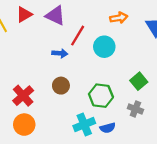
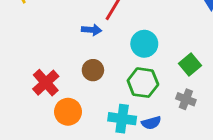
cyan circle: (104, 47) -> (144, 44), moved
orange circle: (24, 125) -> (68, 112), moved
cyan cross: (84, 125) -> (122, 119), turned 30

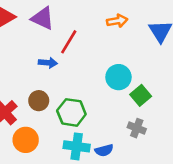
cyan circle: (144, 44) -> (118, 77), moved
brown circle: (93, 70) -> (39, 101), moved
green hexagon: (143, 83) -> (71, 112), moved

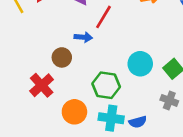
cyan circle: (118, 77) -> (140, 64), moved
brown circle: (39, 101) -> (62, 57), moved
orange circle: (26, 140) -> (74, 112), moved

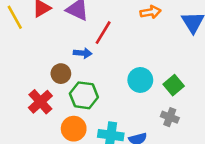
green hexagon: (106, 85) -> (84, 95), moved

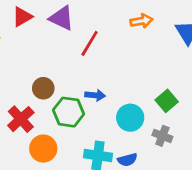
blue arrow: (83, 53) -> (95, 95), moved
cyan circle: (140, 80) -> (130, 118), moved
orange circle: (74, 129) -> (43, 149), moved

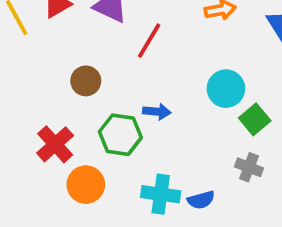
brown circle: (43, 88) -> (86, 81), moved
cyan circle: (130, 118) -> (226, 89), moved

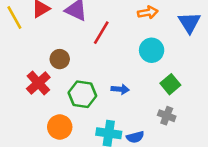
cyan circle: (226, 89) -> (152, 50), moved
blue arrow: (157, 112) -> (120, 89), moved
red cross: (55, 144) -> (38, 83), moved

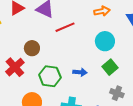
red line: (101, 33) -> (65, 27), turned 36
green square: (170, 84) -> (110, 67), moved

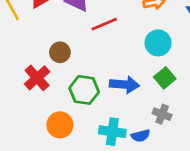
blue arrow: (80, 72) -> (124, 85), size x1.5
gray cross: (117, 93) -> (162, 114), moved

